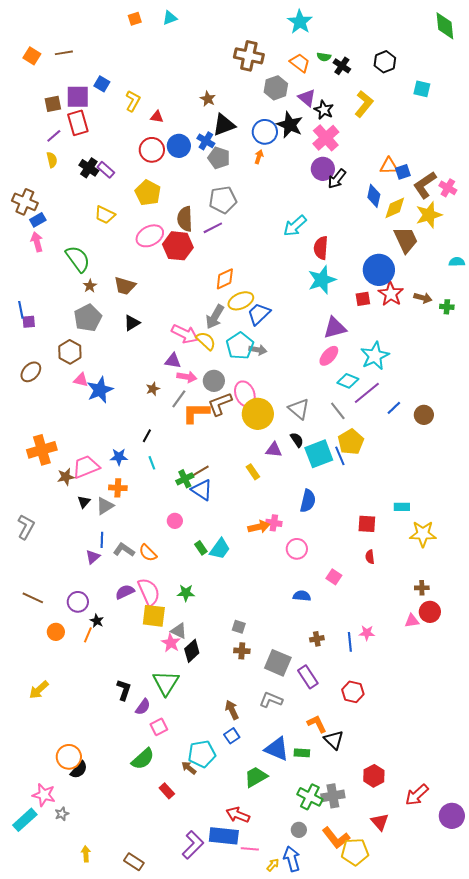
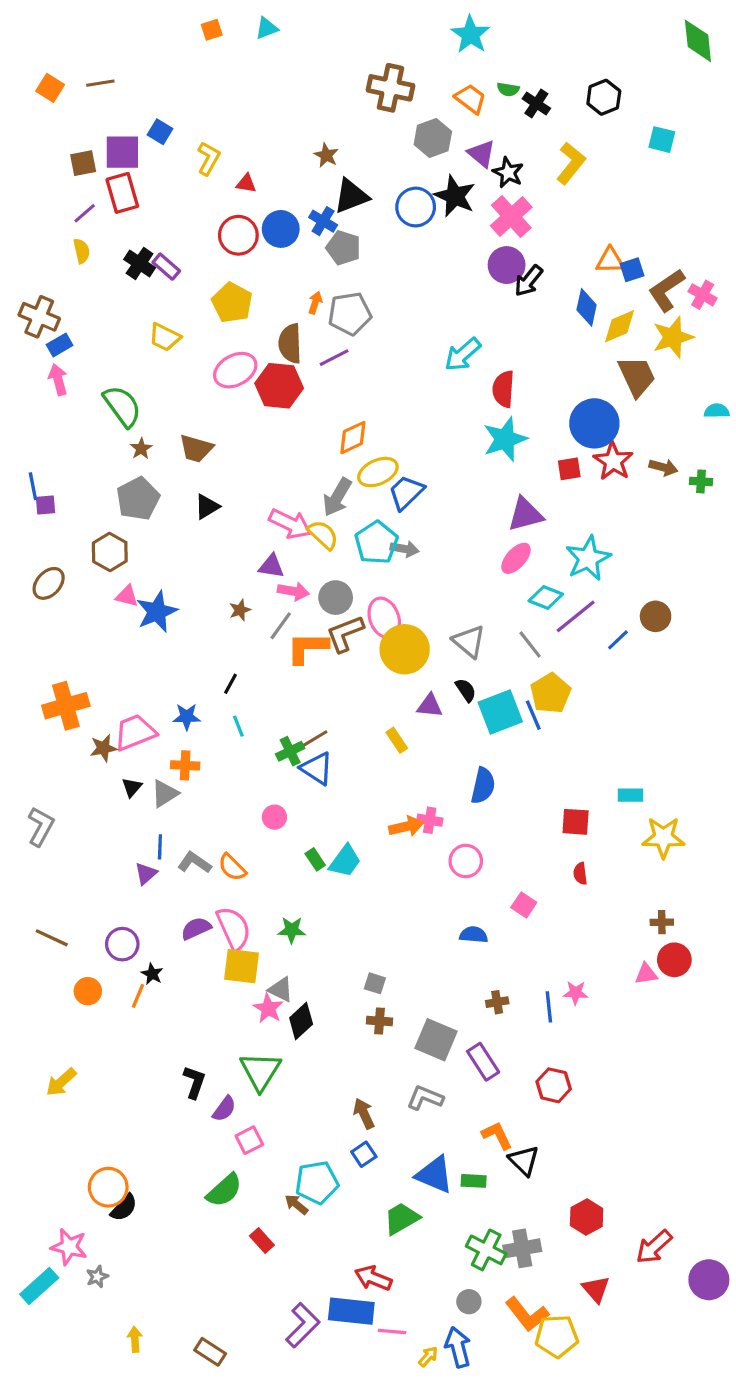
orange arrow: (259, 157) -> (315, 303), moved
brown circle: (424, 415) -> (656, 616), moved

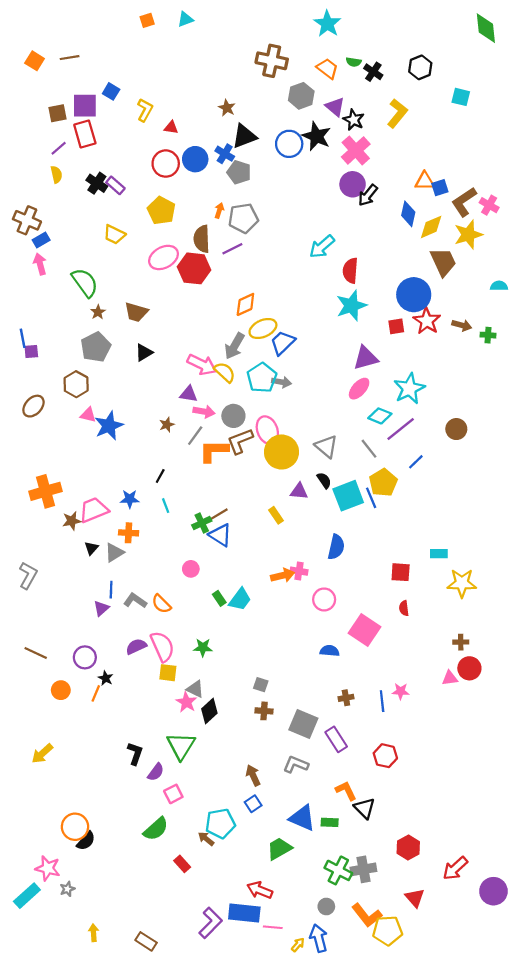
blue line: (618, 640) -> (416, 462), moved
pink square: (524, 905) -> (365, 630), size x1.8
yellow square: (242, 966) -> (168, 673), size x0.7

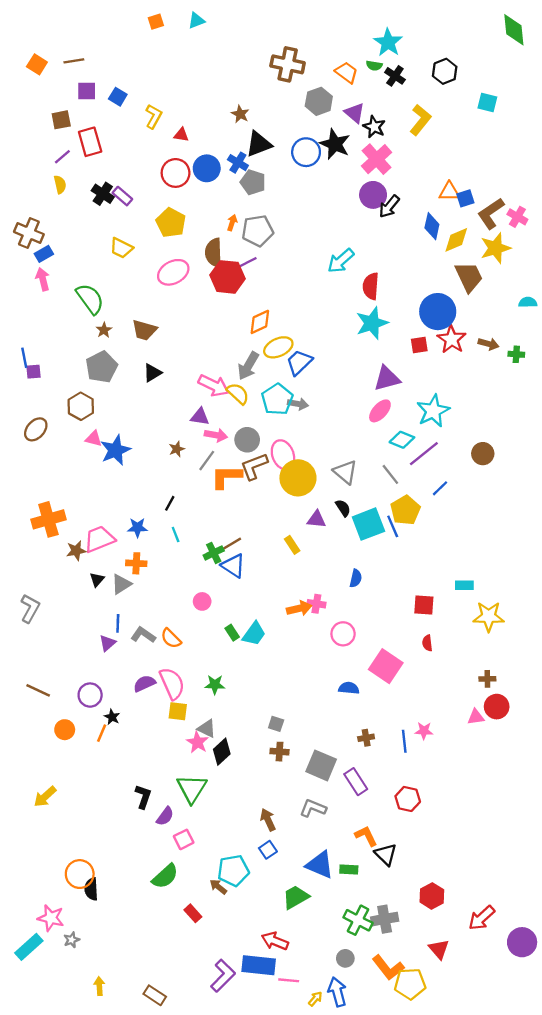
cyan star: (327, 24) -> (388, 42), moved
purple square: (85, 106) -> (87, 91), moved, size x0.7
red hexagon: (194, 268) -> (228, 277), moved
blue semicircle: (336, 547) -> (356, 578), size x0.7
black semicircle: (86, 841) -> (91, 889), turned 135

